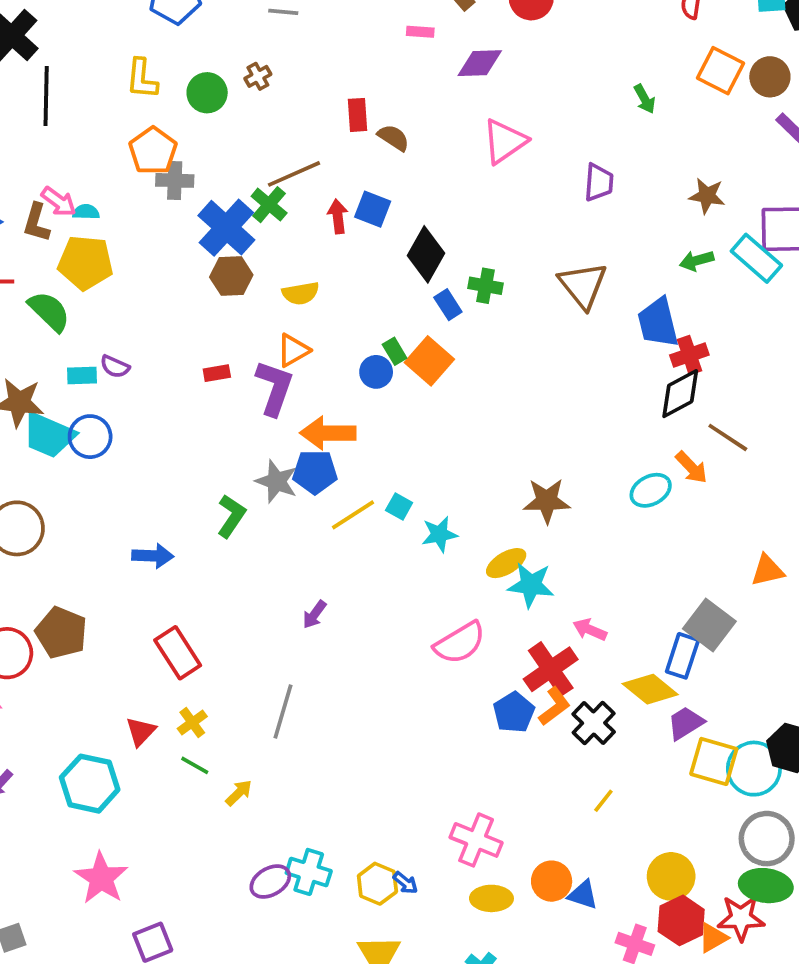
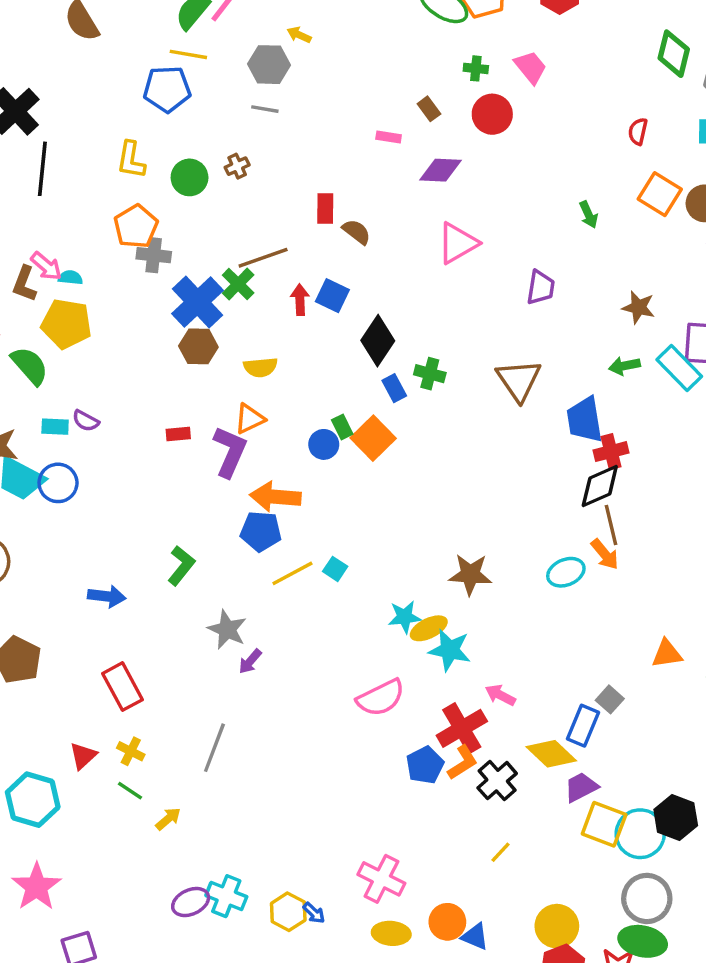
brown line: (728, 437) -> (611, 525), moved, turned 39
gray star: (277, 481) -> (227, 629), moved
cyan star: (439, 534) -> (405, 617), moved
gray square: (709, 625) -> (610, 699), size x0.6
yellow cross: (192, 723) -> (131, 751), turned -32

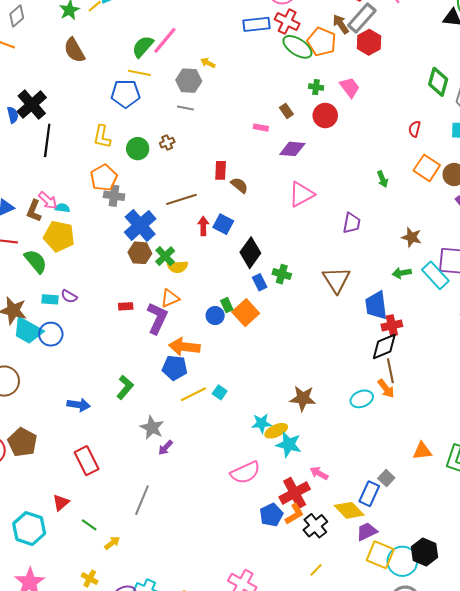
green cross: (238, 284) -> (165, 256), moved
yellow cross: (131, 751) -> (90, 579), moved

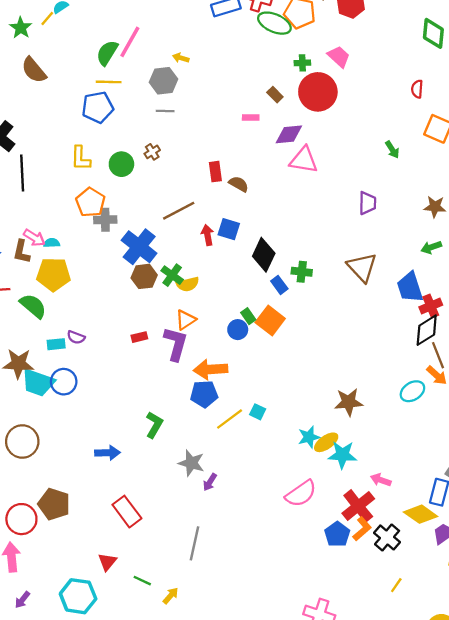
red circle: (325, 116) -> (318, 92), size x1.4
pink triangle: (301, 194) -> (304, 160), moved, turned 48

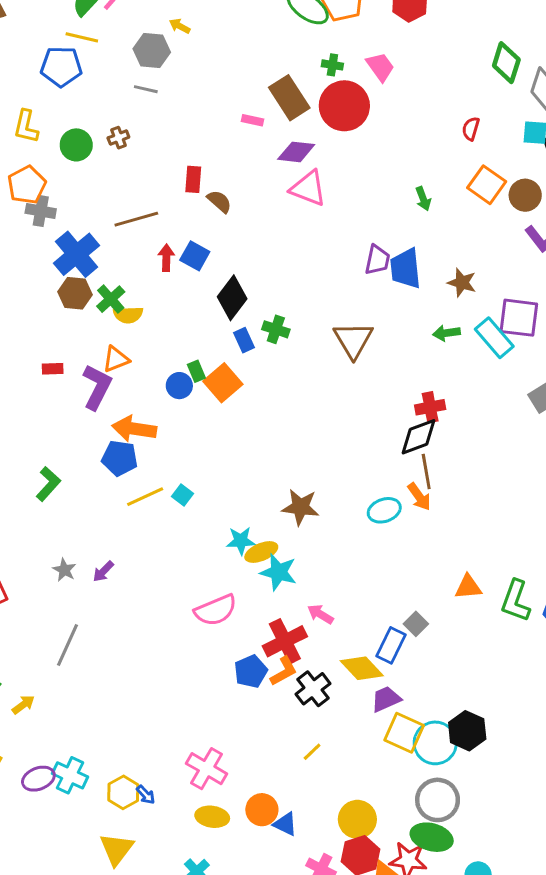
brown rectangle: (275, 95) -> (289, 98), size x2.0
blue trapezoid: (410, 287) -> (406, 268), moved
gray star: (191, 463) -> (64, 570), moved, size x0.7

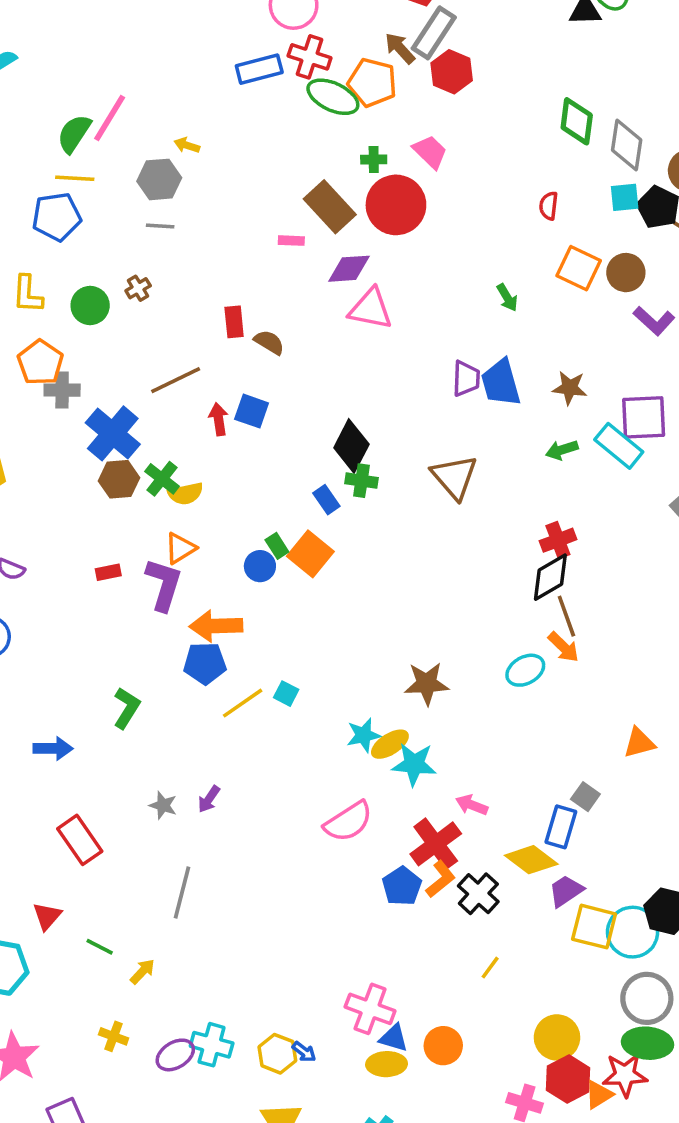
black diamond: (232, 298) -> (351, 446), moved
blue triangle: (285, 824) -> (394, 1038), moved

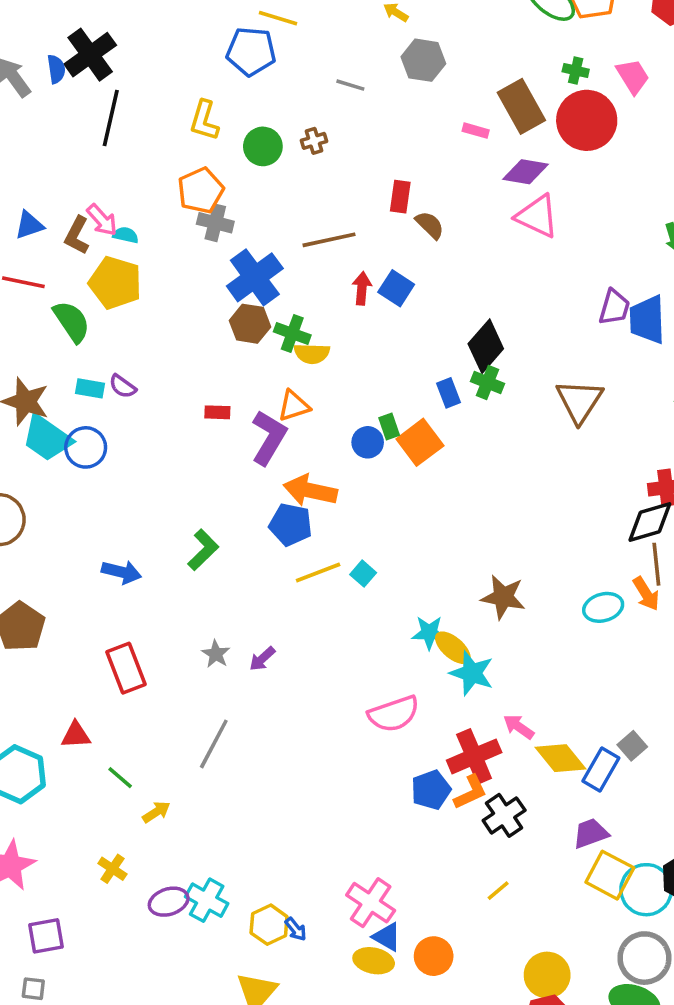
gray hexagon: (159, 179) -> (423, 60), moved
green cross: (162, 479) -> (292, 333), turned -32
yellow ellipse: (390, 744) -> (453, 648), turned 60
yellow diamond: (531, 860) -> (561, 758), moved
red triangle: (47, 916) -> (76, 735), turned 32

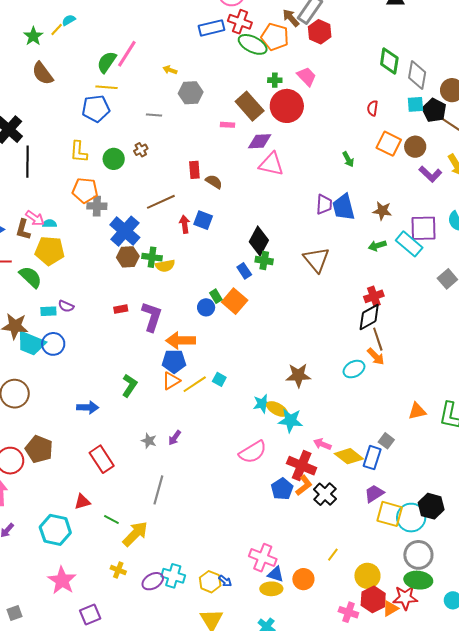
orange pentagon: (201, 191) -> (85, 190), turned -30
orange triangle: (294, 406) -> (171, 381), moved
red cross: (474, 756) -> (302, 466), turned -32
yellow arrow: (156, 812) -> (135, 534), size x1.8
yellow line: (498, 891) -> (333, 555), moved

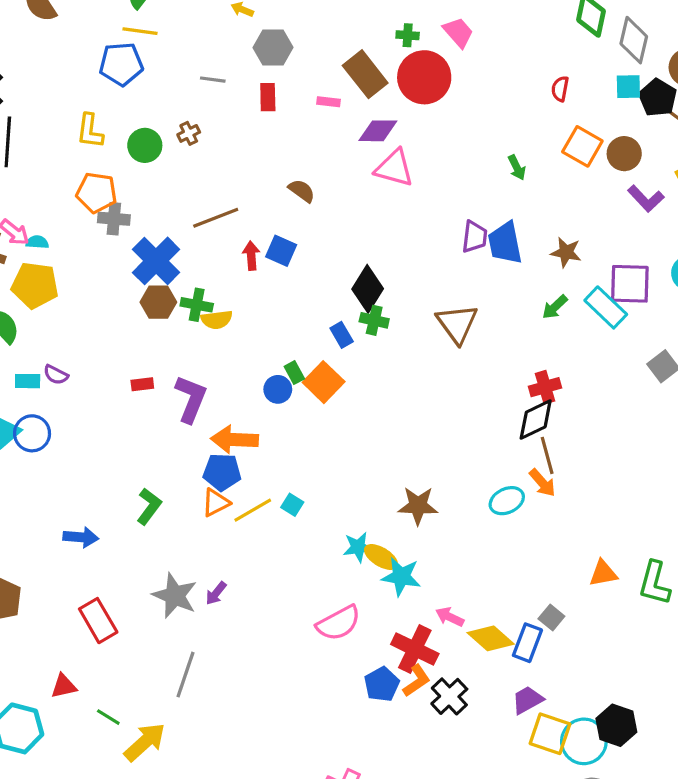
red rectangle: (194, 170) -> (268, 97), moved
green arrow: (377, 246) -> (555, 307), turned -30
gray star: (149, 441) -> (175, 596), size x1.8

